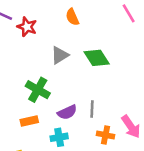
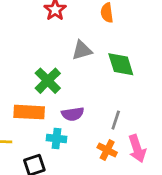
gray line: (92, 109) -> (116, 120), moved
orange rectangle: (29, 121) -> (29, 112), size x1.5

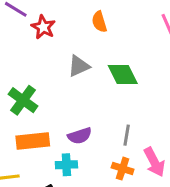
green cross: (48, 81) -> (23, 100), moved

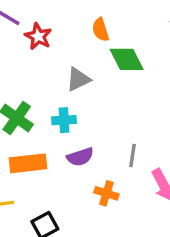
green diamond: (123, 75) -> (127, 59), moved
cyan cross: (66, 165) -> (64, 120), moved
orange cross: (123, 169) -> (106, 193), moved

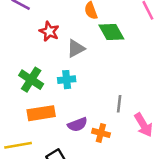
red star: (38, 36) -> (49, 31), moved
purple semicircle: (80, 157) -> (77, 125), moved

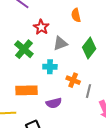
green diamond: (111, 32) -> (89, 48), moved, turned 60
green cross: (31, 80) -> (24, 49), moved
orange cross: (101, 133) -> (73, 80), moved

